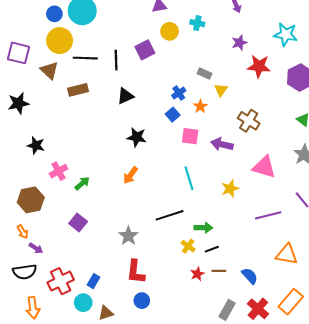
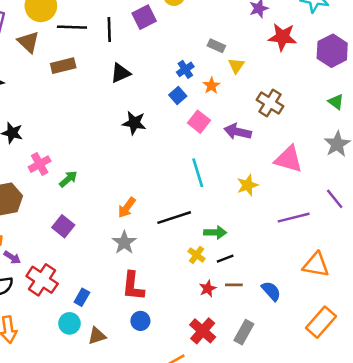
pink square: (190, 136) -> (199, 122), turned 30
orange arrow: (130, 175) -> (127, 208), moved
red cross: (61, 281) -> (42, 280), moved, turned -30
red cross: (258, 309) -> (203, 331), moved

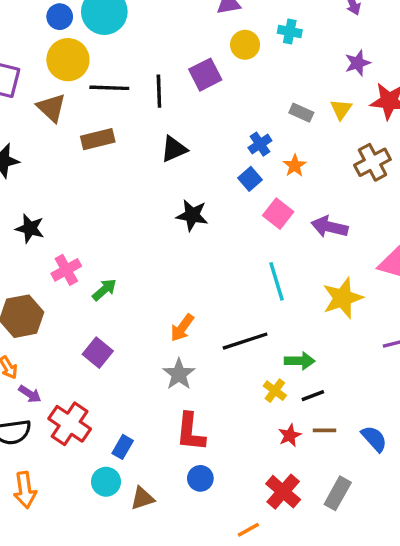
yellow triangle: (236, 66) -> (341, 109), moved
brown cross: (270, 103) -> (372, 162), moved, turned 30
yellow star: (248, 185) -> (343, 298), size x1.4

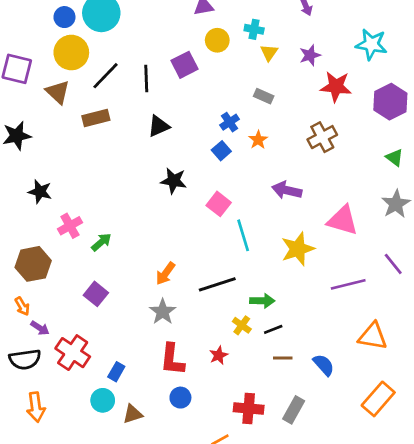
black line: (109, 88) -> (105, 76), turned -48
yellow triangle: (341, 109) -> (269, 53), moved
pink square: (278, 214) -> (219, 204), moved
red star: (290, 435) -> (219, 355), moved
red cross: (283, 492) -> (249, 408), turned -36

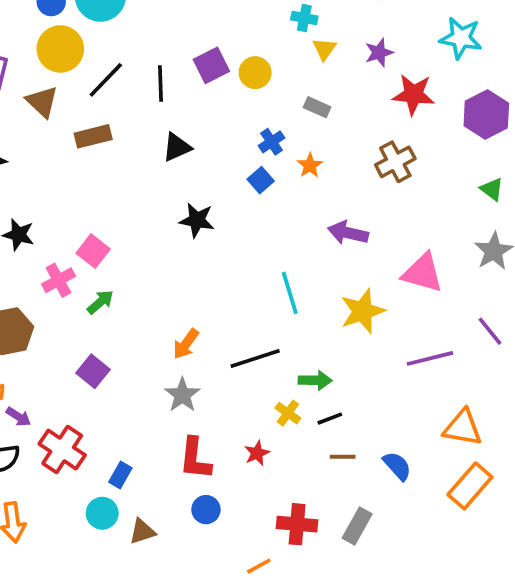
yellow circle: (217, 40) -> (255, 73), moved
pink square: (219, 204) -> (93, 251), moved
orange rectangle: (378, 399) -> (470, 486), moved

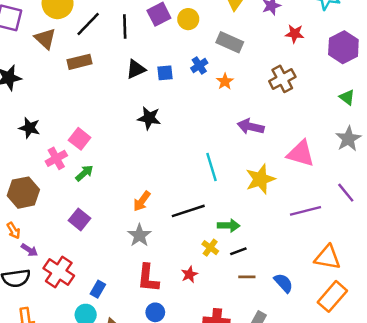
red star: (414, 94) -> (295, 34), size x0.7
gray rectangle: (317, 107) -> (230, 42), size x1.5
blue square: (261, 180) -> (165, 73), moved, turned 35

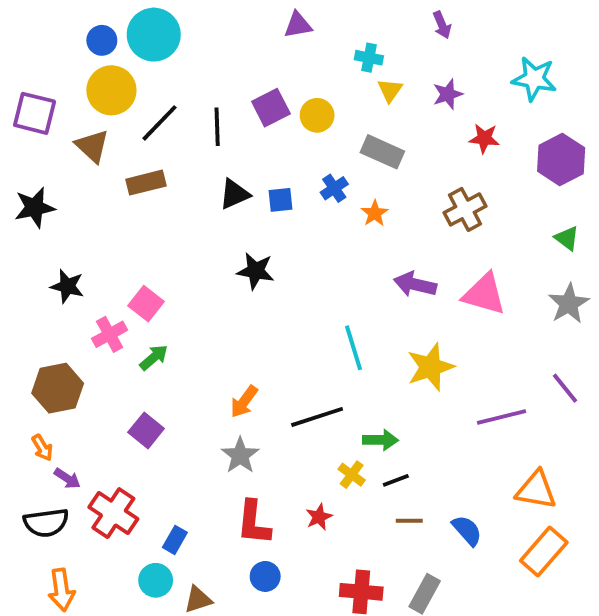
pink triangle: (301, 153) -> (484, 294), moved

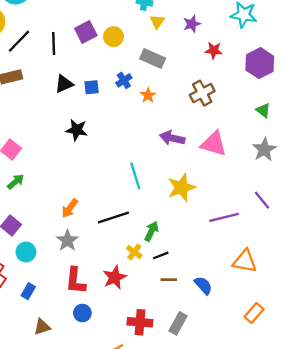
green arrow: (380, 440) -> (151, 231), turned -66
red star: (319, 517) -> (115, 277), size x1.5
orange rectangle: (544, 551) -> (254, 313), moved, size x0.7
cyan circle: (156, 580) -> (26, 252), moved

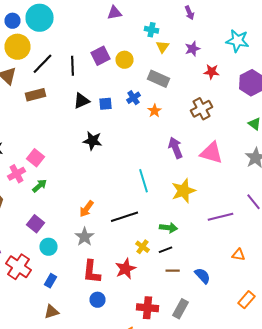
purple arrow: (172, 138) -> (176, 148), turned 55
green arrow: (151, 231) -> (168, 228), moved, turned 72
orange triangle: (245, 261) -> (238, 255), size x0.6
brown triangle: (42, 327) -> (52, 312), moved

